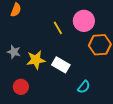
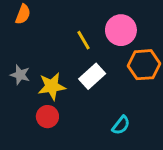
white rectangle: (61, 65) -> (92, 76), moved, turned -72
red circle: (21, 87) -> (47, 117), moved

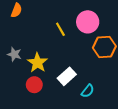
white rectangle: (92, 76) -> (67, 76), moved
yellow star: (52, 86) -> (37, 63), turned -30

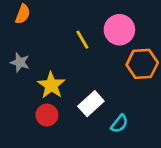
gray star: (14, 54) -> (20, 62), moved

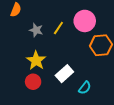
yellow line: (82, 40) -> (58, 28), turned 64
gray star: (20, 62) -> (36, 30), moved

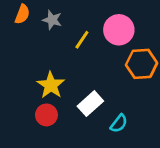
gray star: (36, 30) -> (52, 20), moved

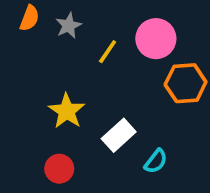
gray star: (52, 20) -> (69, 26), turned 30
red circle: (46, 115) -> (59, 169), moved

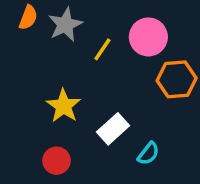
gray star: (69, 26) -> (65, 25), size x1.4

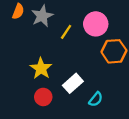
red circle: (56, 161) -> (43, 97), moved

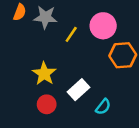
gray star: (42, 16) -> (45, 17), turned 30

